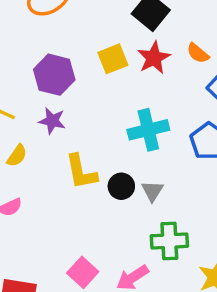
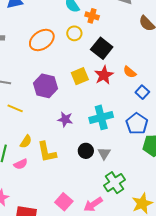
purple star: (52, 121) -> (65, 119), moved
yellow semicircle: (17, 156) -> (26, 142), moved
yellow L-shape: (81, 172) -> (47, 152), moved
green cross: (169, 241) -> (114, 183), turned -30

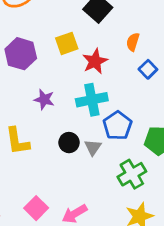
orange semicircle: (130, 72) -> (133, 42), turned 64
red star: (104, 75) -> (95, 61), moved
blue pentagon: (137, 124) -> (118, 126), moved
green cross: (114, 183) -> (132, 174), moved

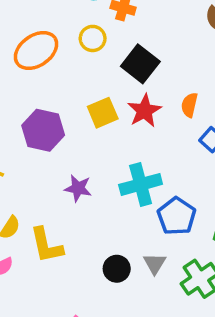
red star: (95, 61) -> (144, 111), moved
black circle: (69, 143) -> (117, 269), moved
gray triangle: (93, 147) -> (155, 264), moved

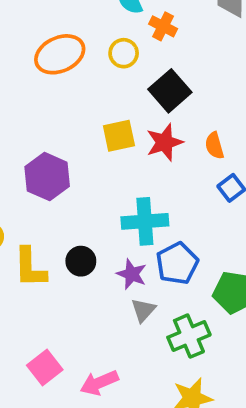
orange semicircle: (189, 105) -> (214, 146), turned -40
purple hexagon: (43, 130) -> (47, 177), moved
purple star: (78, 188) -> (132, 274), moved
black circle: (117, 269) -> (81, 261), moved

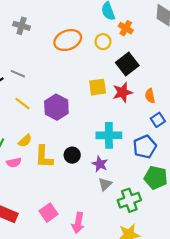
blue pentagon: (177, 263) -> (145, 147), moved
pink arrow: (99, 383) -> (78, 223), turned -60

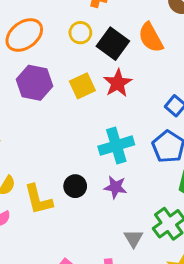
yellow circle: (103, 42) -> (80, 33), moved
orange semicircle: (150, 96) -> (151, 38), moved, size x1.5
purple hexagon: (56, 107) -> (35, 83), moved
gray triangle: (105, 184) -> (133, 238), moved

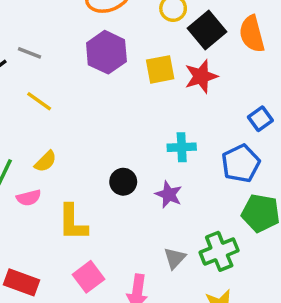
cyan cross: (116, 146) -> (182, 147), size x0.7
yellow L-shape: (38, 200) -> (73, 222), moved

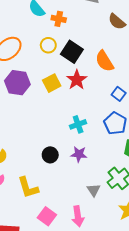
orange semicircle: (252, 34) -> (104, 61), moved

